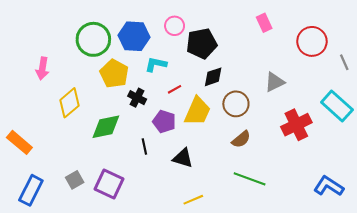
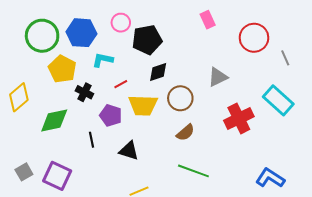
yellow trapezoid: (197, 111) -> (143, 105), turned 68

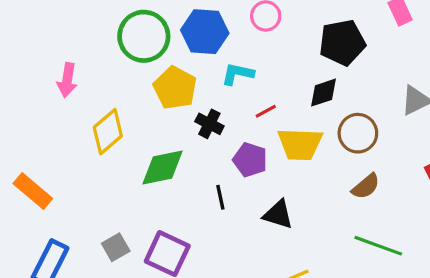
black pentagon: (147, 40) -> (342, 43), moved

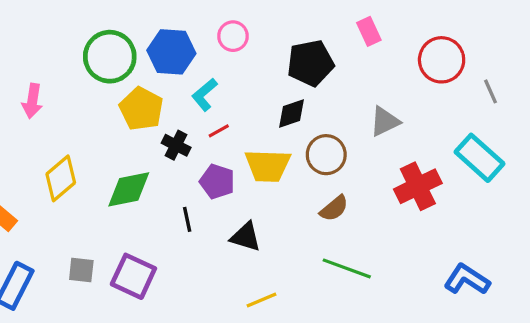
cyan L-shape: (238, 74) -> (205, 95), turned -52
red line: (266, 111) -> (219, 131), moved
yellow diamond: (108, 132) -> (61, 178), moved
gray square: (116, 247) -> (81, 270), turned 36

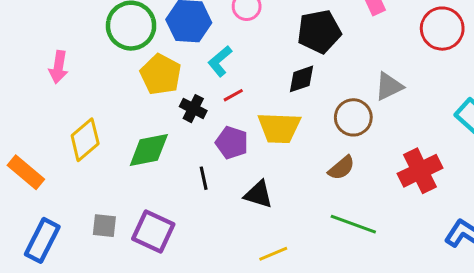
brown circle: (326, 155) -> (353, 117), moved
red cross: (418, 186) -> (420, 171), moved

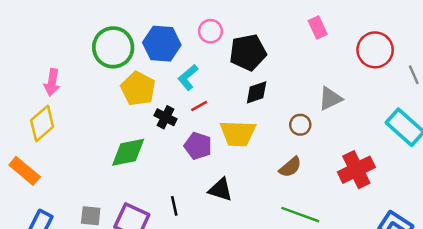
black pentagon: (319, 31) -> (248, 52), moved
brown circle: (353, 117) -> (300, 125), size x0.7
yellow diamond: (85, 140) -> (42, 123), moved
black line: (204, 178) -> (174, 206), moved

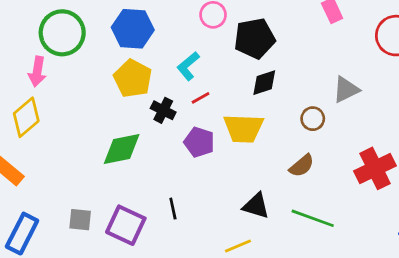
blue hexagon: (162, 44) -> (133, 29), moved
green circle: (113, 47) -> (62, 33), moved
black triangle: (220, 190) -> (256, 206), moved

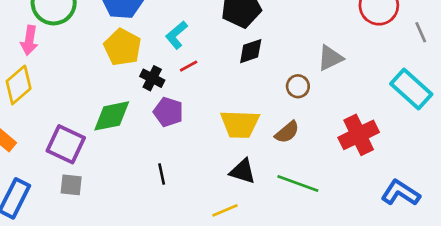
yellow trapezoid: (244, 128) -> (240, 124), moved
purple pentagon: (199, 142) -> (168, 112), moved
purple square: (126, 225) -> (66, 144), moved

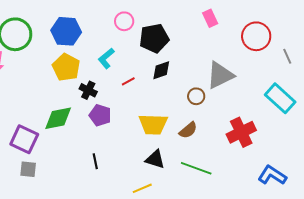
gray triangle: (330, 58) -> (220, 75), size x1.4
red line: (189, 66) -> (128, 81), moved

